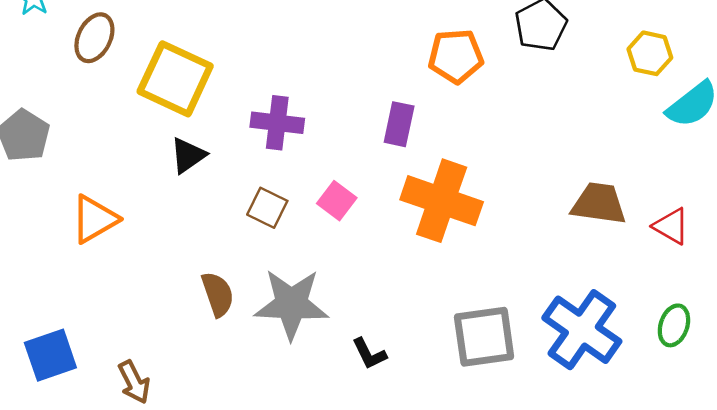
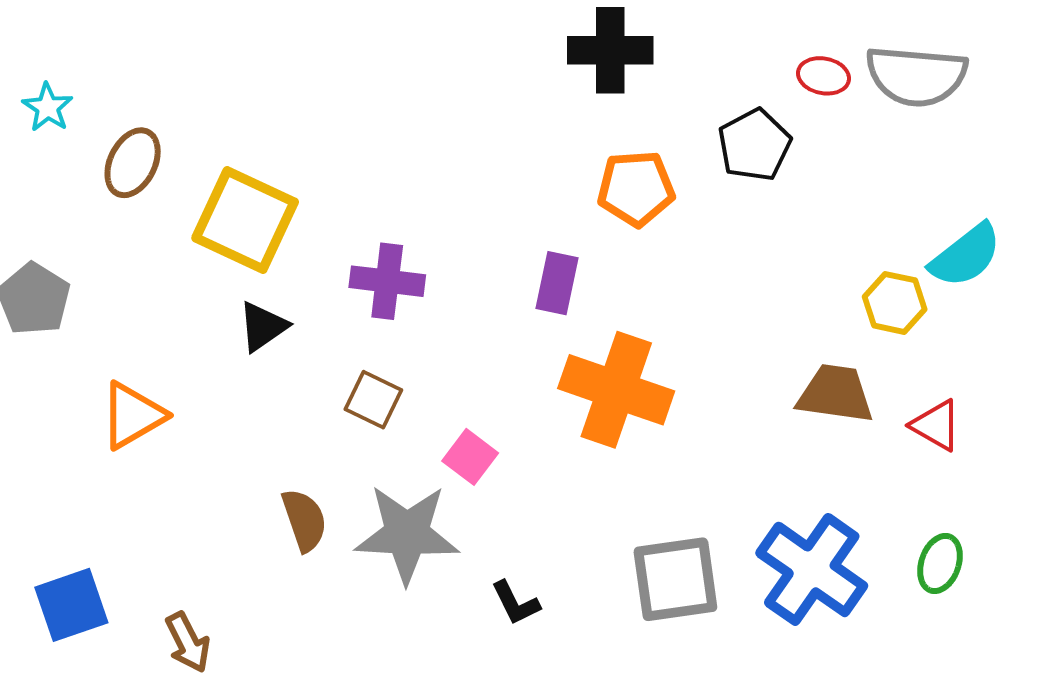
yellow hexagon: (650, 53) -> (895, 303), moved
pink square: (337, 201) -> (470, 457), moved

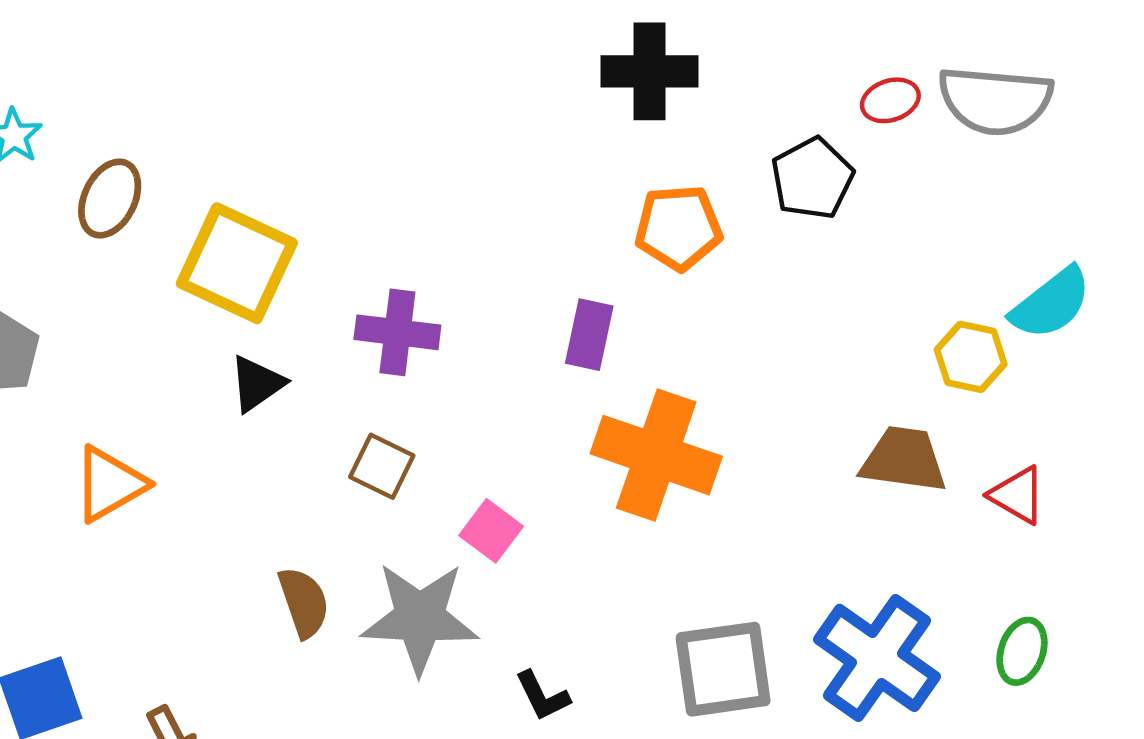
red ellipse: (824, 76) -> (890, 100), turned -30

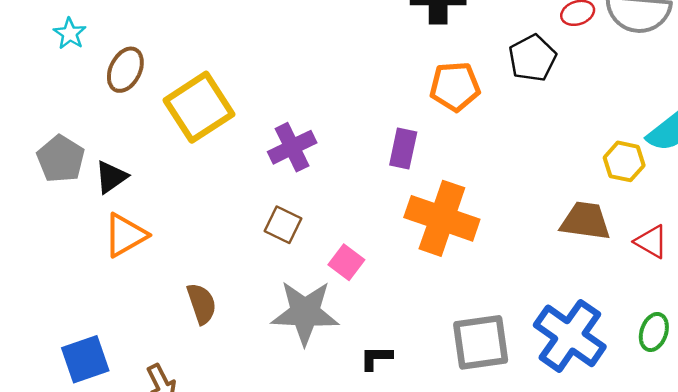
yellow square: (237, 263) -> (199, 107), turned 32
purple cross: (397, 332) -> (292, 147), turned -33
black triangle: (257, 384) -> (111, 177), moved
brown semicircle: (304, 602) -> (202, 304), moved
black L-shape: (542, 696) -> (376, 358), turned 116

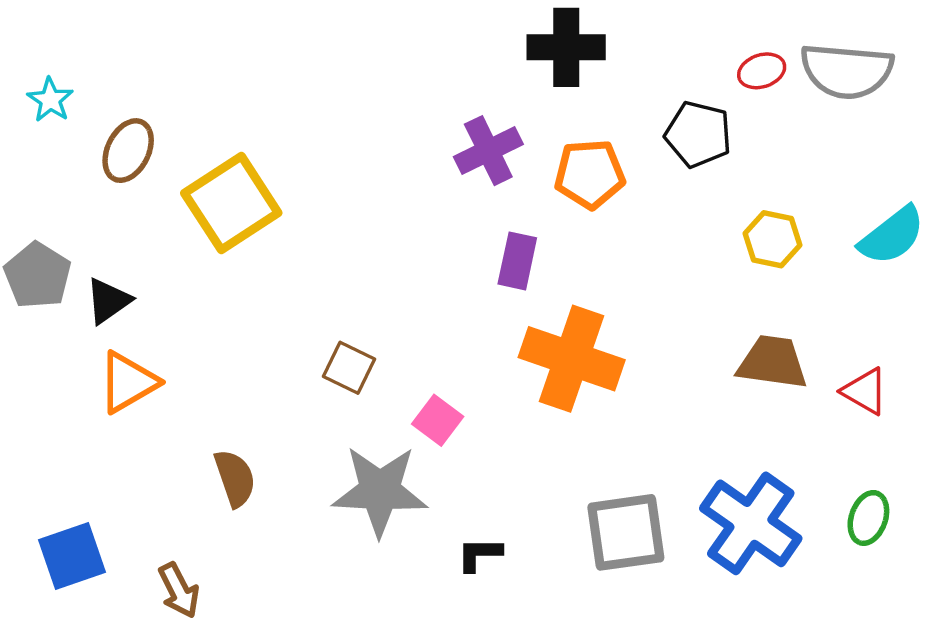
black pentagon: (532, 58) -> (698, 134), turned -30
purple cross: (292, 147) -> (488, 151), moved
yellow hexagon: (624, 161) -> (773, 239), moved

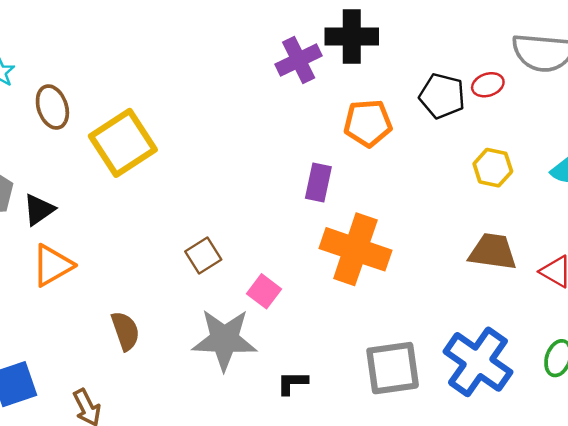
red ellipse: (762, 71) -> (488, 85), moved
brown ellipse: (128, 151) -> (52, 107), turned -45
purple cross: (488, 151) -> (299, 60), moved
brown square: (349, 368) -> (203, 255), turned 32

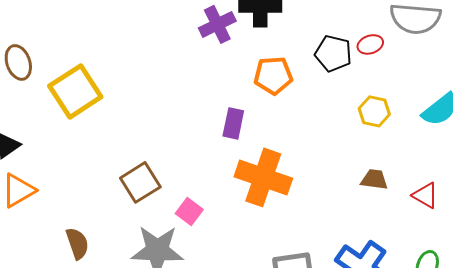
brown trapezoid: (493, 252) -> (374, 179), size x0.7
brown square: (203, 255) -> (140, 182), size x1.4

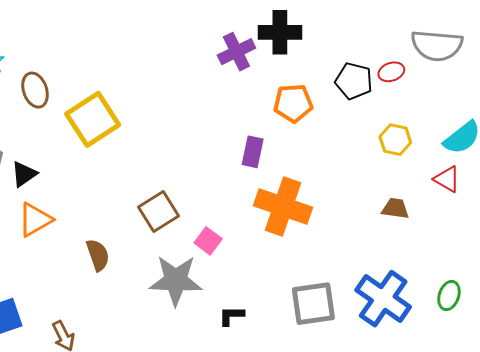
red triangle: (425, 195) -> (447, 179), moved
brown semicircle: (77, 243) -> (98, 255), moved

